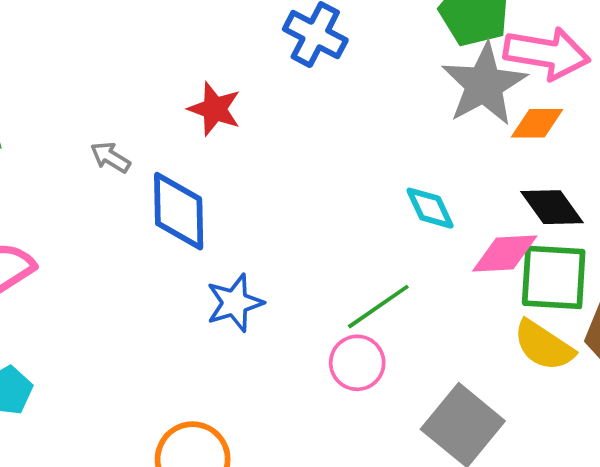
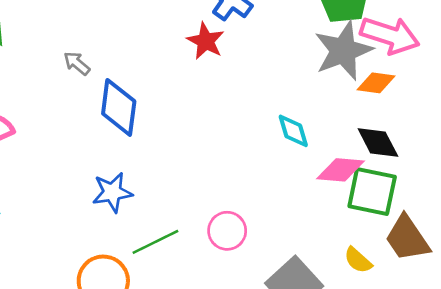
red star: (215, 109) -> (206, 41), moved
blue star: (235, 303) -> (112, 192), moved
green line: (378, 307) -> (155, 242), moved
yellow semicircle: (544, 346) -> (358, 260), moved, size x0.7

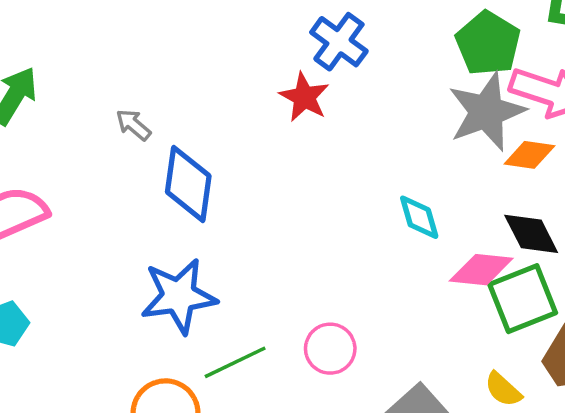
green square: (372, 191) -> (523, 299), turned -34
blue star: (112, 192) -> (179, 296), size x1.4

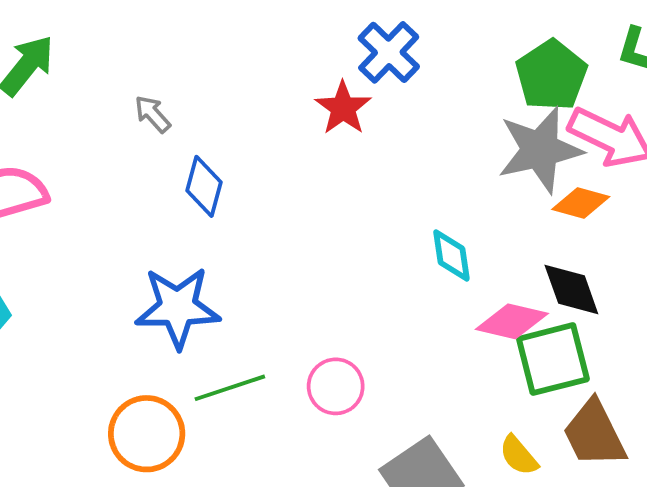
blue diamond: (188, 184) -> (204, 186), size x0.7

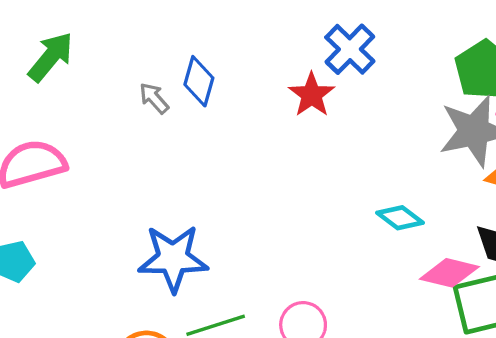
blue diamond: (204, 186) -> (199, 81), moved
cyan diamond: (451, 256) -> (400, 218), turned -45

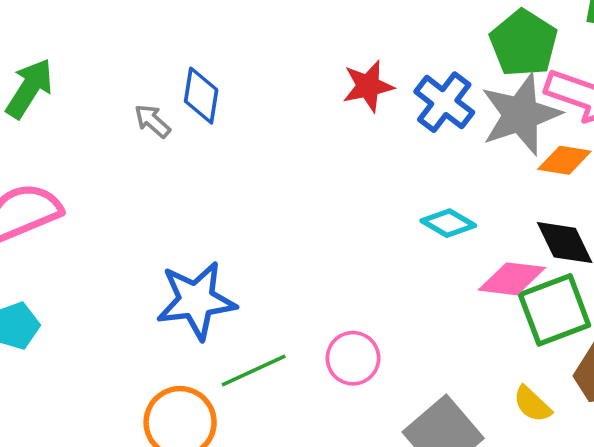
blue cross: (350, 49) -> (444, 102), moved
red star: (312, 95) -> (368, 86), moved, turned 30

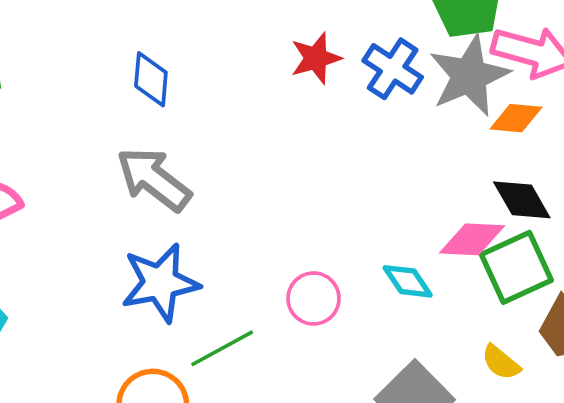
gray arrow: (152, 121) -> (154, 179), moved, size x2.0
cyan diamond: (448, 223) -> (408, 281), moved, turned 30
pink circle: (353, 358) -> (314, 298), moved

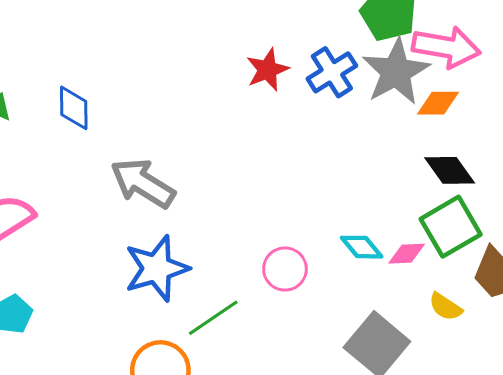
blue cross: (393, 69) -> (332, 72), turned 30
blue diamond: (151, 79) -> (74, 108), moved
pink diamond: (472, 239) -> (407, 254), moved, size x0.7

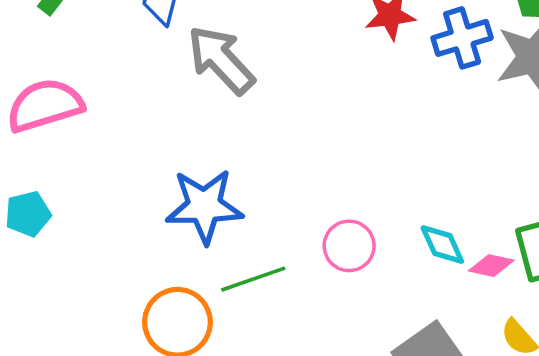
gray arrow: (143, 183) -> (221, 60), moved

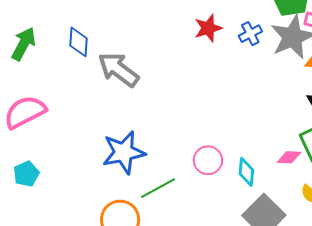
blue cross: (462, 38) -> (250, 34), size x0.7
cyan diamond: (442, 245) -> (246, 172), moved, turned 40

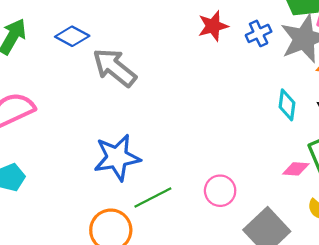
blue diamond: (79, 42) -> (72, 36), turned -68
pink circle: (208, 160) -> (220, 191), moved
cyan diamond: (246, 172) -> (287, 105), moved

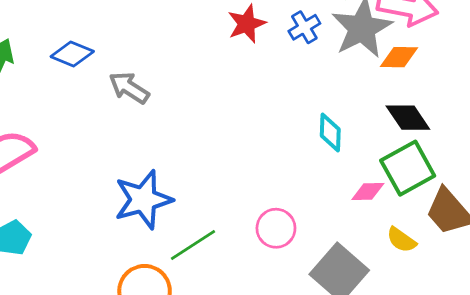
gray arrow: (115, 68) -> (129, 88), size x0.7
cyan diamond: (287, 105) -> (330, 132), moved

